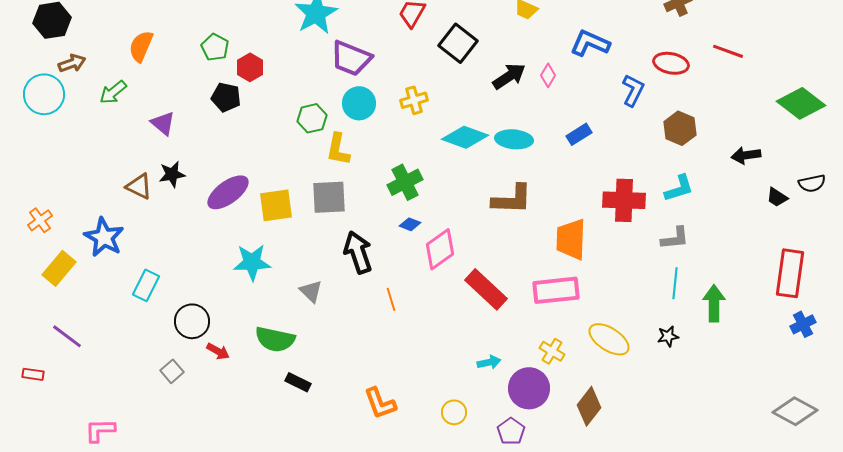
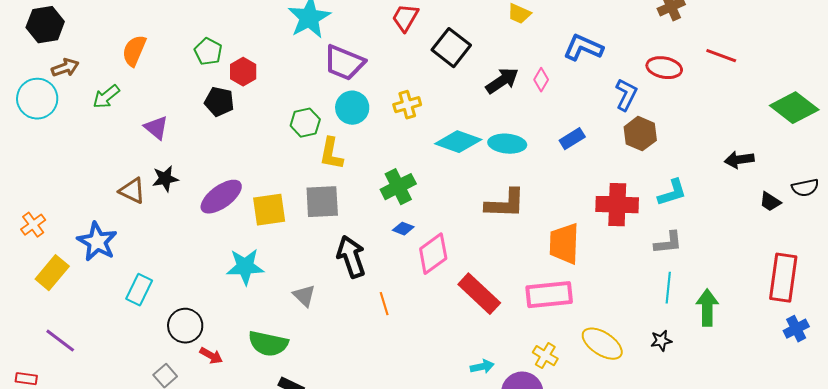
brown hexagon: (680, 128) -> (640, 134), moved

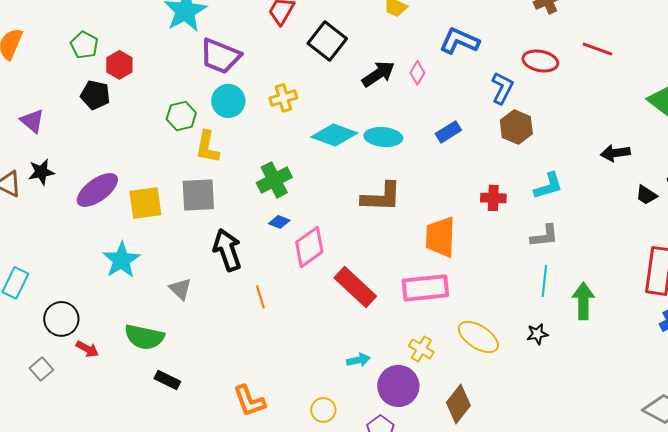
red cross: (617, 205) -> (493, 198), size x0.6
cyan star: (245, 267) -> (121, 260), turned -30

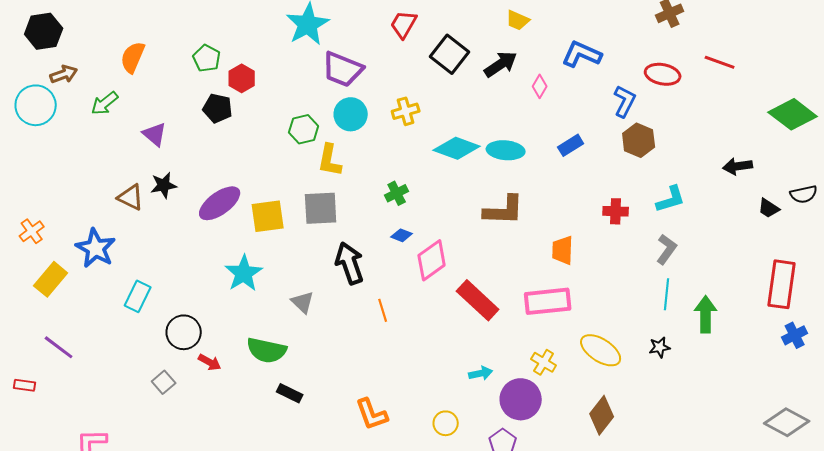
black arrow: (378, 74) -> (501, 64), moved
green cross: (274, 180) -> (397, 193), size x0.7
gray L-shape: (544, 236) -> (667, 249), turned -48
orange trapezoid: (440, 237) -> (563, 250), size x0.7
brown diamond: (458, 404) -> (602, 415), moved

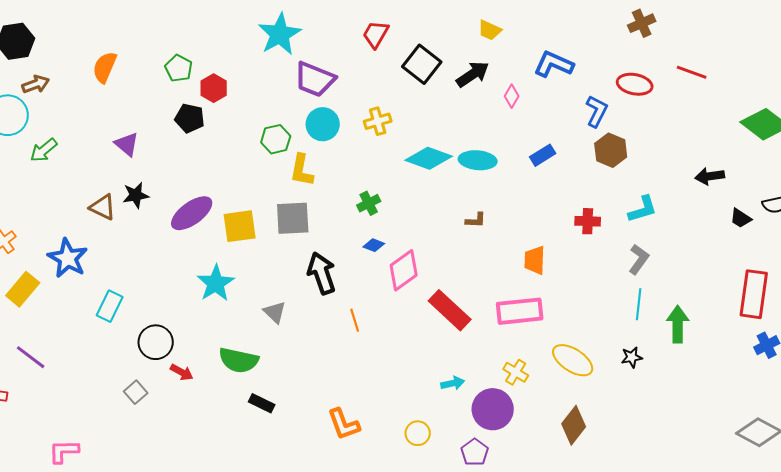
green arrow: (105, 103) -> (44, 150), moved
brown L-shape: (504, 210) -> (476, 220), size x0.5

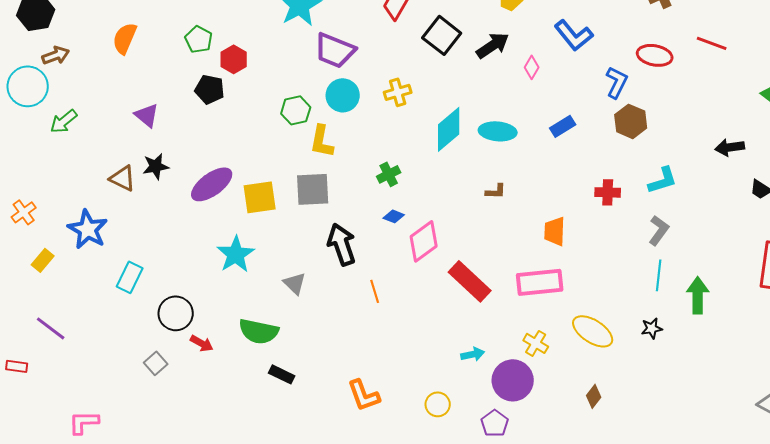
blue L-shape: (554, 64) -> (574, 35), turned -153
cyan diamond: (429, 158) -> (449, 129), turned -60
yellow rectangle: (23, 289) -> (43, 260), size x0.7
brown diamond: (574, 425) -> (594, 396), size x0.6

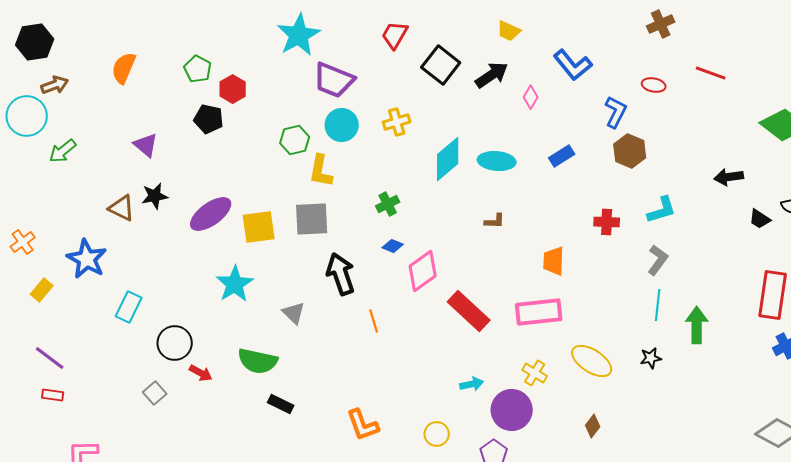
red ellipse: (655, 55) -> (654, 85), size x0.7
red rectangle: (17, 366) -> (53, 395), moved

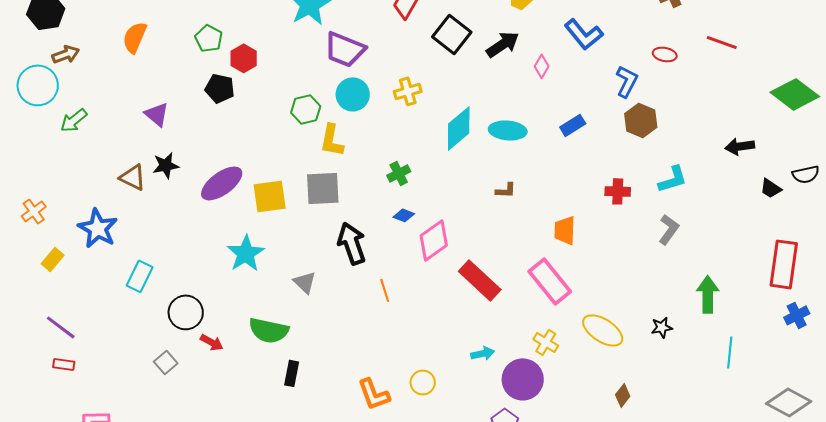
cyan line: (658, 305) -> (730, 352), moved
pink rectangle: (539, 312) -> (550, 281), turned 57
black rectangle: (281, 404) -> (292, 373), turned 75
brown diamond: (593, 426) -> (623, 395), moved
yellow circle: (437, 434) -> (423, 382), moved

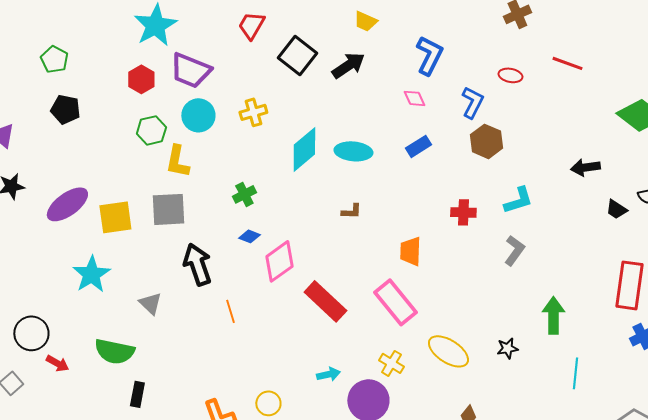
blue L-shape: (584, 34) -> (429, 55), turned -114
red hexagon: (244, 58) -> (141, 79), moved
pink diamond: (542, 66) -> (414, 98), moved, turned -55

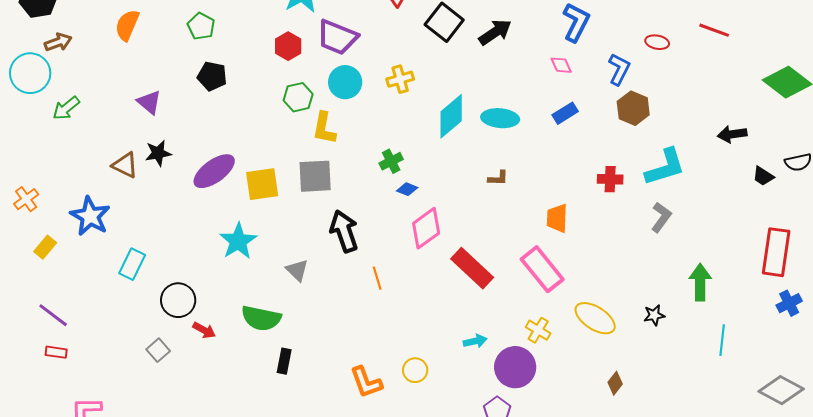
cyan L-shape: (518, 200) -> (665, 167), size x1.4
blue diamond: (249, 236) -> (407, 189), moved

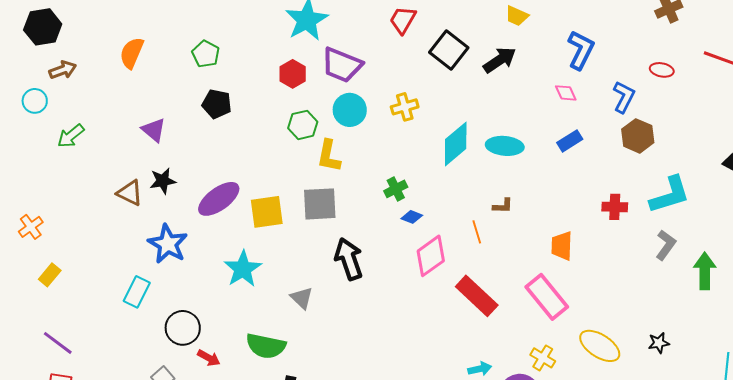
cyan circle: (30, 73) -> (35, 101), size x0.6
blue star: (90, 216) -> (168, 244), moved
orange line: (377, 278) -> (477, 232), moved
green arrow: (700, 282) -> (705, 271), moved

